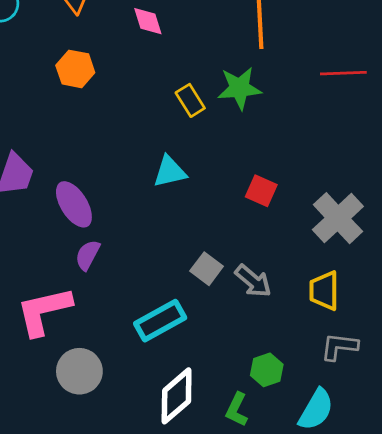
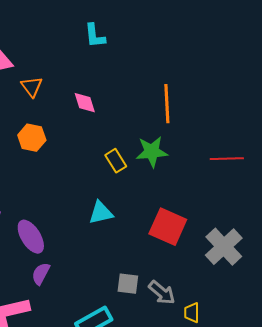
red line: (343, 73) -> (227, 159), moved
red square: (261, 191) -> (168, 227), size x1.6
gray square: (207, 269) -> (128, 284), turned -30
yellow trapezoid: (324, 291) -> (192, 313), moved, size x0.7

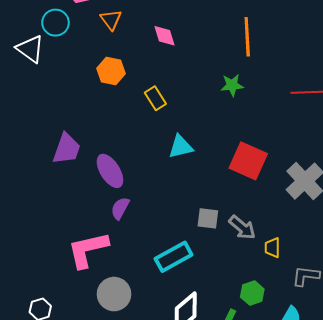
green star: (152, 152) -> (232, 85), size x0.7
yellow rectangle: (116, 161) -> (155, 98), moved

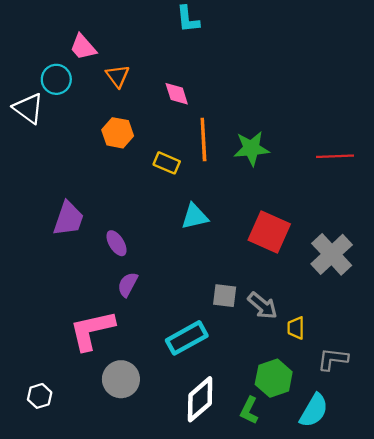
orange line: (247, 37) -> (203, 140), moved
green star: (232, 85) -> (251, 148), size x1.4
yellow rectangle: (155, 98) -> (167, 163), turned -35
purple ellipse: (110, 171) -> (116, 243), size x0.7
green hexagon: (252, 293) -> (274, 378), size x1.4

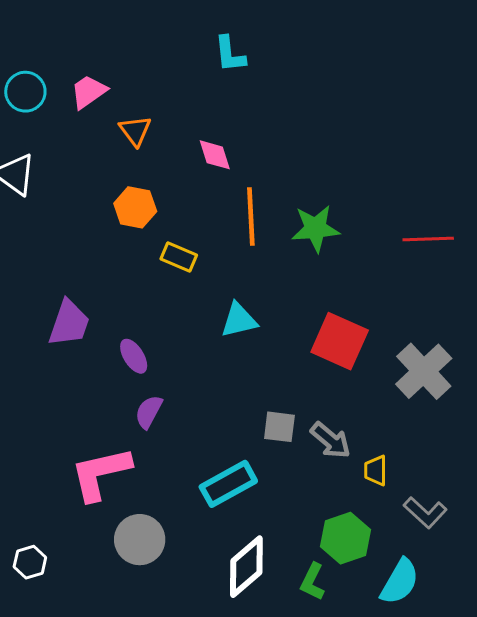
pink trapezoid: (83, 47) -> (89, 92), turned 96
cyan circle: (56, 79) -> (25, 92), moved
yellow rectangle: (167, 163) -> (179, 257), moved
gray L-shape: (333, 359) -> (425, 513), turned -144

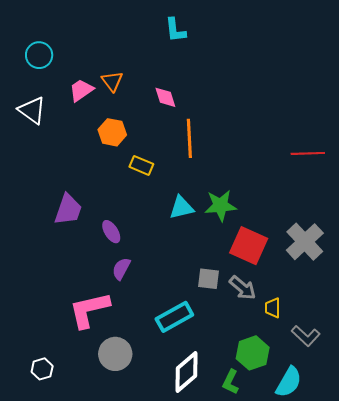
pink trapezoid: (89, 92) -> (81, 90), moved
green star: (315, 228) -> (221, 206), moved
red square: (340, 341) -> (249, 246), moved

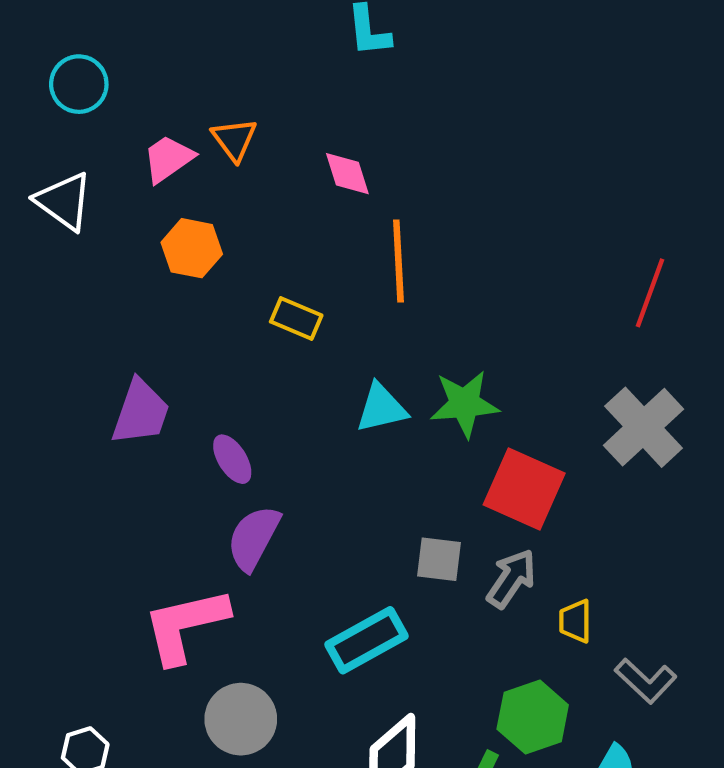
orange hexagon: (112, 132) -> (192, 248), moved
red line: (308, 153) -> (650, 293), turned -68
gray cross: (305, 242) -> (644, 427), moved
purple semicircle: (121, 269) -> (254, 538), size x1.4
gray arrow: (243, 288) -> (511, 578), turned -96

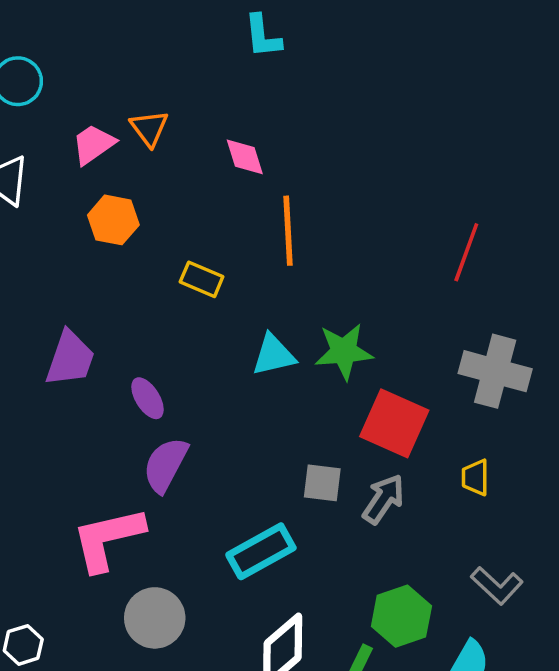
red line: (650, 293) -> (466, 252), moved
gray cross: (644, 427) -> (495, 371), turned -32
yellow trapezoid: (575, 621) -> (475, 477), moved

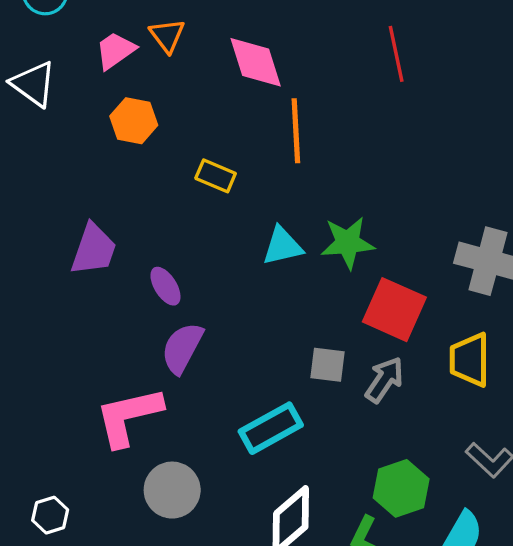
pink diamond: (245, 157) -> (256, 62), size x1.5
red line: (466, 252) -> (396, 54), moved, turned -32
yellow trapezoid: (475, 477) -> (470, 360), size x1.6

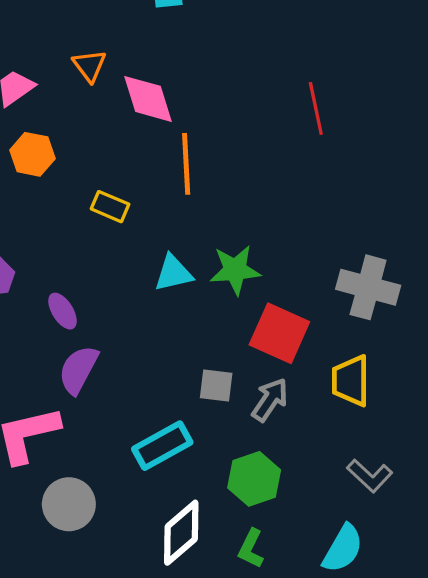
orange triangle: (167, 35) -> (89, 66), moved
red line: (396, 54) -> (316, 108), moved
green hexagon: (401, 488) -> (254, 479), moved

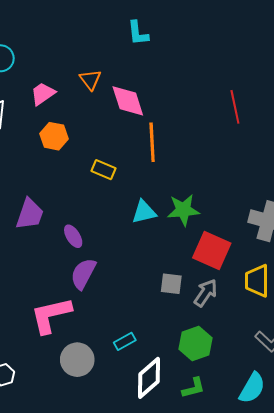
cyan rectangle: (162, 446) -> (125, 341), moved, size x0.6
green L-shape: (251, 549) -> (193, 388), turned -130

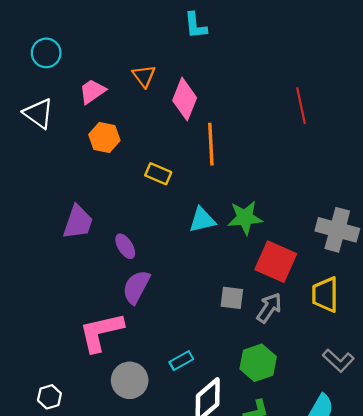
pink diamond: (128, 101) -> (185, 99), turned 39

